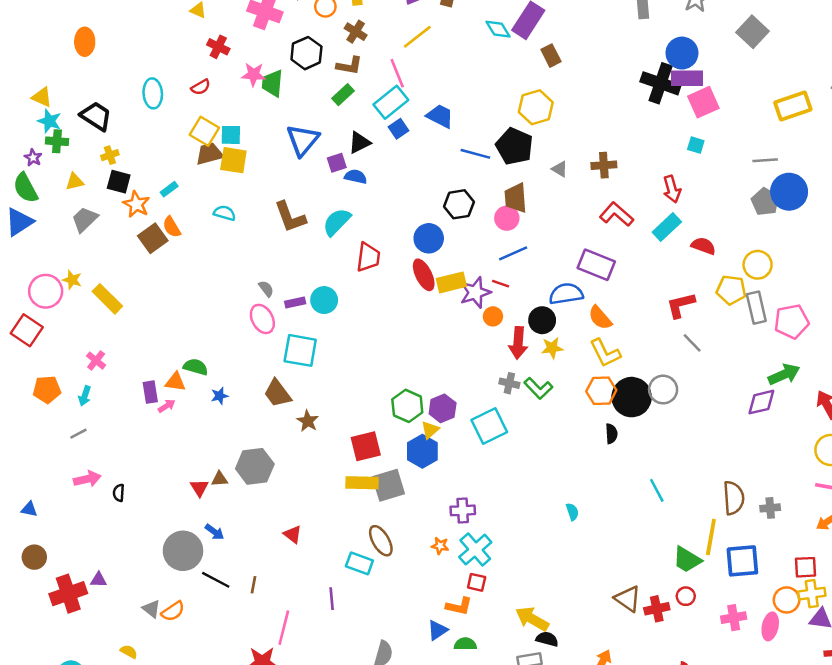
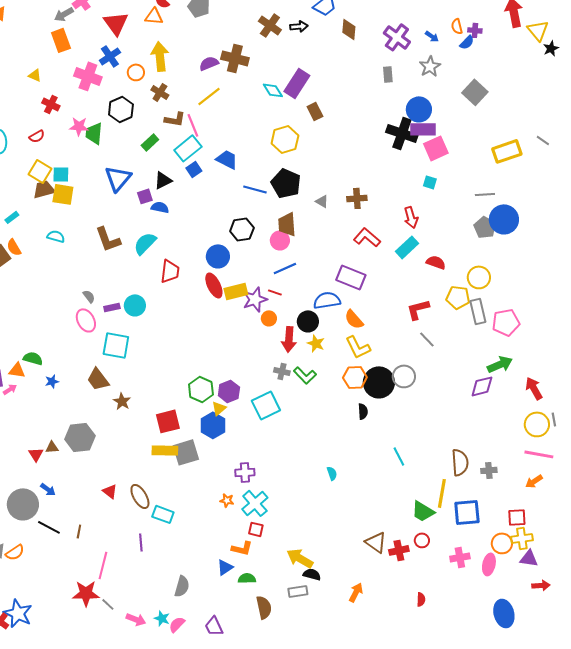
brown L-shape: (349, 66) -> (175, 119), moved
yellow hexagon: (536, 107) -> (285, 139), moved
yellow star: (552, 348) -> (316, 343), turned 30
brown ellipse: (381, 541) -> (140, 496), moved

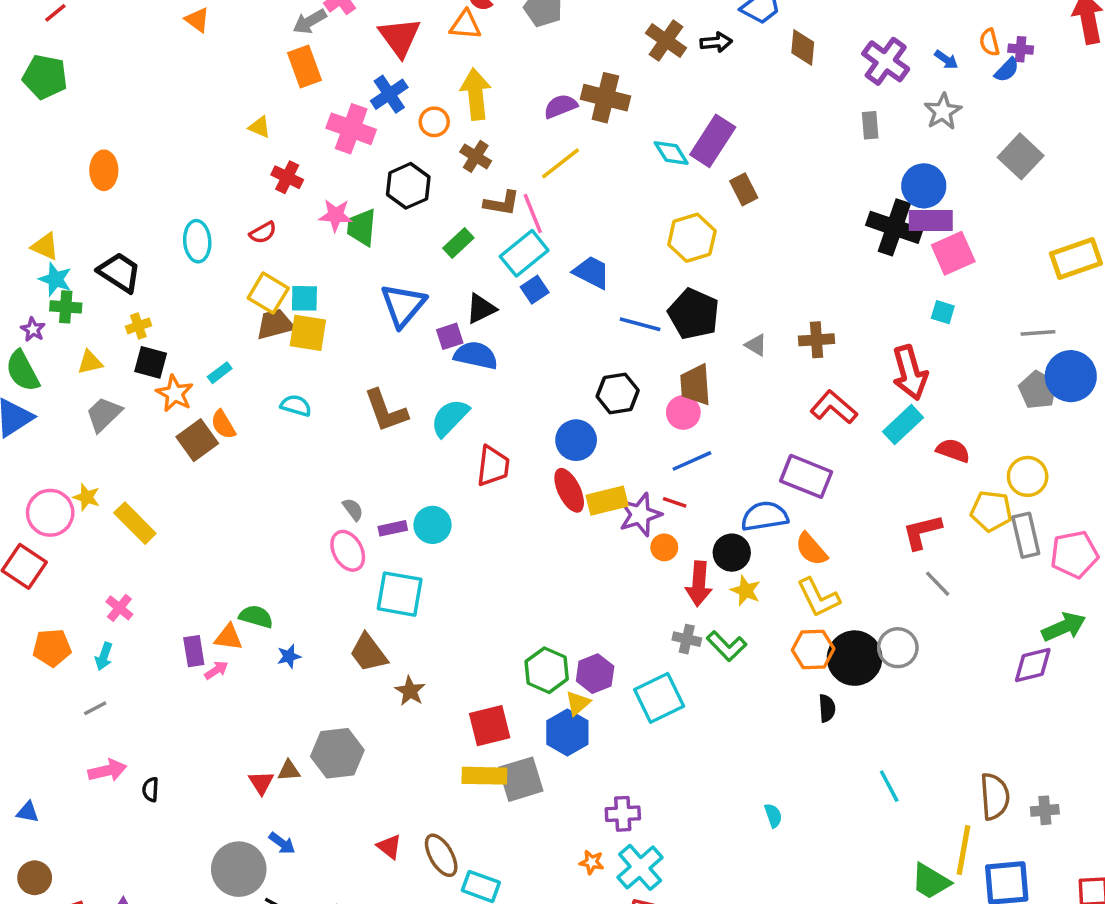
blue semicircle: (160, 207) -> (476, 355), size x1.4
red arrow: (411, 217) -> (910, 373), size x1.4

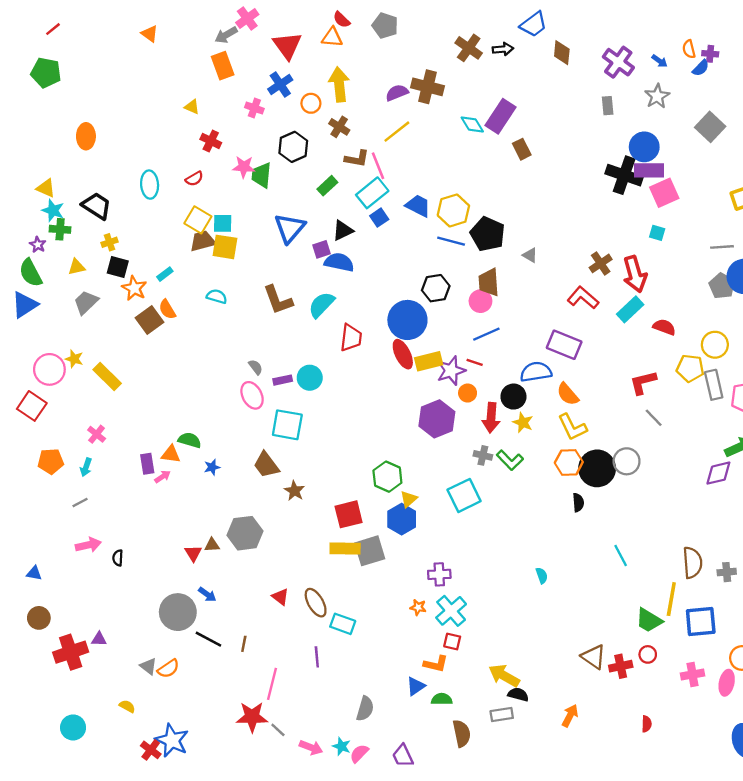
pink cross: (351, 129) -> (254, 108), size x0.6
yellow hexagon: (692, 238) -> (453, 210), moved
brown cross: (817, 340) -> (601, 263), moved, turned -30
blue circle: (576, 440) -> (407, 320), size x1.4
purple hexagon: (595, 674) -> (437, 419), moved, size x1.4

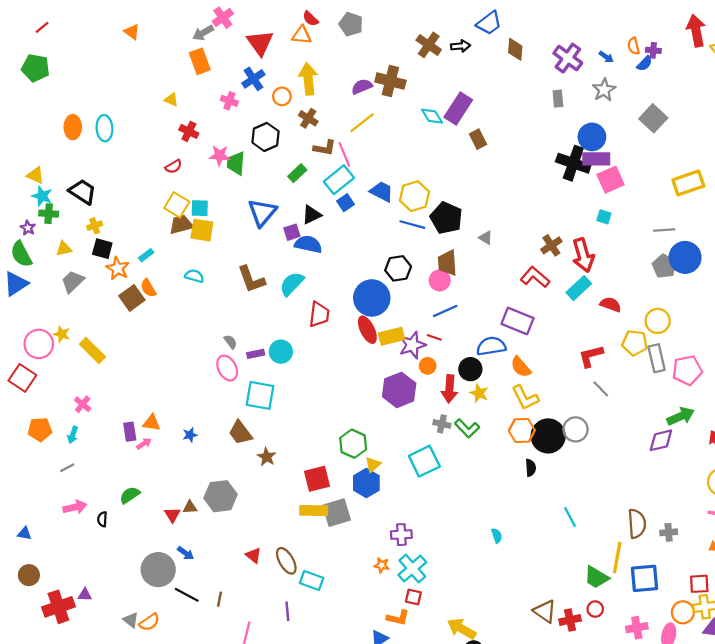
cyan ellipse: (150, 185) -> (104, 128), moved
green semicircle: (190, 440) -> (130, 495), moved, turned -50

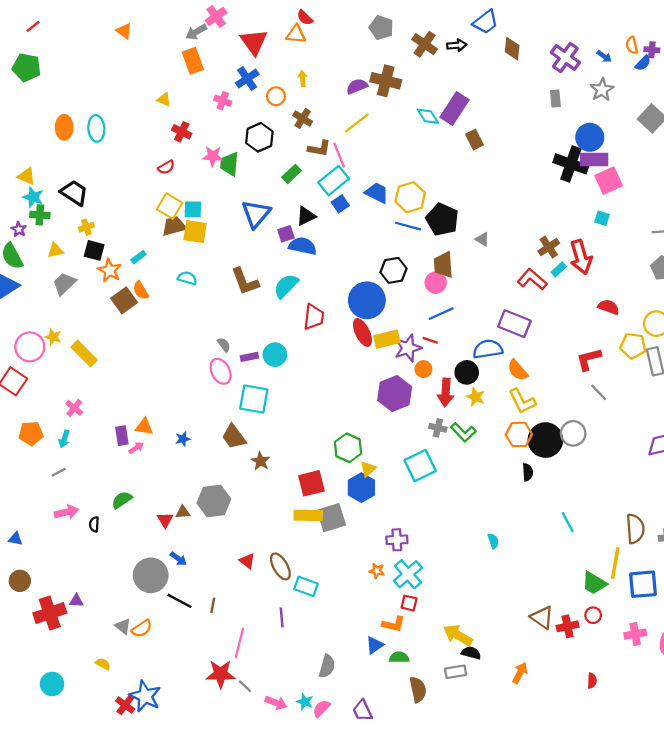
gray pentagon: (351, 24) -> (381, 28), moved
yellow arrow: (308, 79) -> (303, 79), size x0.5
cyan rectangle: (579, 288) -> (559, 269), moved, size x0.6

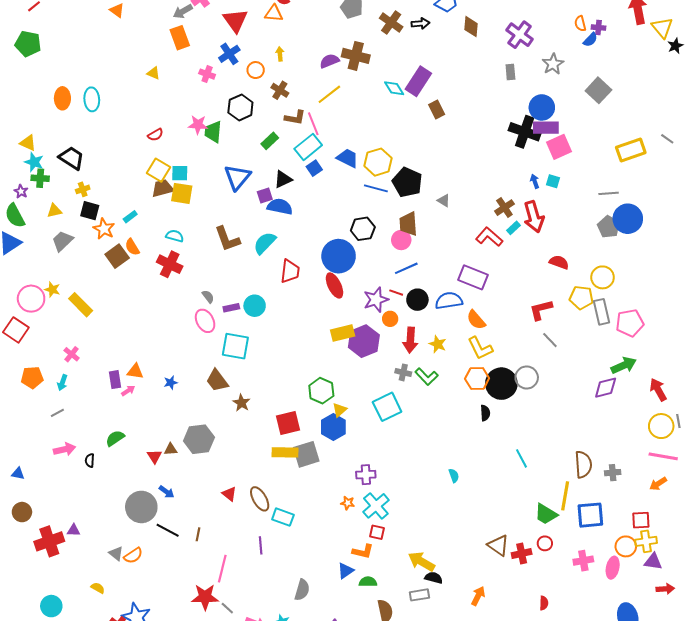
blue arrow: (604, 56) -> (535, 181), moved, turned -144
red cross: (182, 132) -> (170, 264), moved, size x1.4
yellow rectangle: (387, 339) -> (343, 333), moved
black circle: (467, 372) -> (417, 300), moved

